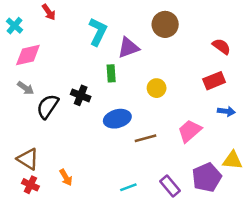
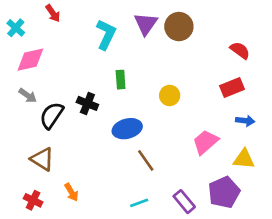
purple triangle: (128, 48) -> (146, 24), moved, turned -35
brown line: (146, 138) -> (146, 160), moved, turned 70
brown triangle: (28, 159) -> (42, 159), moved
yellow triangle: (232, 160) -> (244, 159), moved

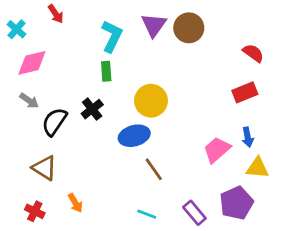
green rectangle: (121, 80) -> (106, 71), moved
yellow circle: (170, 95) -> (151, 101), moved, size x1.5
black cross: (87, 103) -> (92, 109), turned 30
blue arrow: (245, 121) -> (248, 137), moved, turned 72
cyan line: (139, 203) -> (147, 214), turned 42

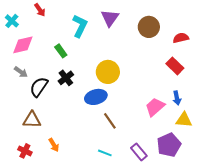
brown circle: (189, 28) -> (149, 27), moved
red semicircle: (253, 53) -> (181, 38), turned -49
green rectangle: (106, 71) -> (61, 51), moved, turned -32
red rectangle: (245, 92) -> (175, 66), turned 66
brown triangle: (45, 168) -> (32, 120), turned -30

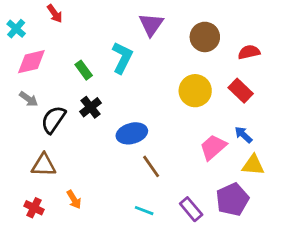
cyan L-shape: (80, 26) -> (122, 58), moved
yellow circle: (108, 72) -> (195, 91), moved
blue arrow: (177, 98) -> (243, 135), turned 144

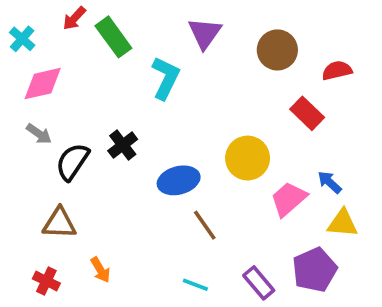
red arrow: (55, 14) -> (74, 18), turned 78
green rectangle: (84, 70) -> (113, 37), moved, size x1.5
yellow circle: (195, 91) -> (248, 158), moved
red rectangle: (241, 91) -> (307, 113), moved

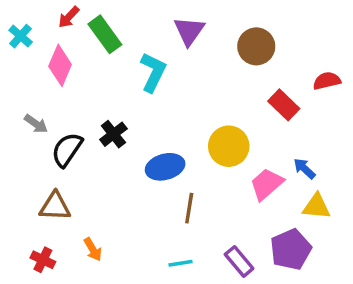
red semicircle: (337, 70) -> (327, 81), moved
pink diamond: (43, 84) -> (60, 65), moved, turned -54
brown line: (205, 225) -> (189, 208), turned 44
cyan line: (195, 285) -> (181, 263), turned -30

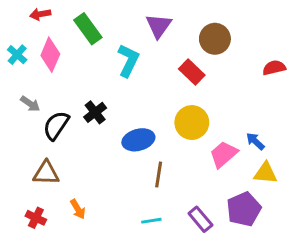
red arrow: (69, 17) -> (40, 14), moved, turned 36
cyan cross: (21, 36) -> (17, 55), moved
red rectangle: (284, 105) -> (192, 72), moved

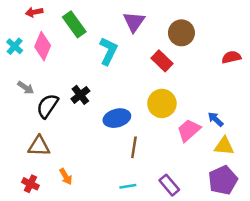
purple pentagon: (244, 209) -> (223, 180), moved

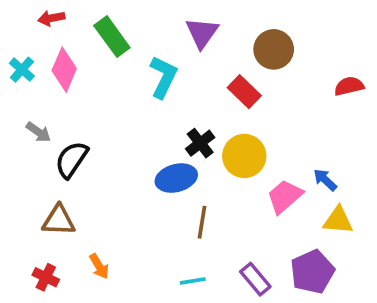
black cross: (80, 95) -> (200, 143), moved
purple pentagon: (223, 180) -> (312, 272), moved

